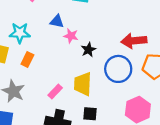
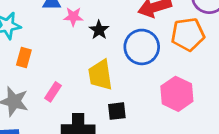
pink rectangle: (55, 92) -> (53, 92), moved

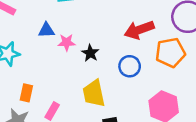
blue circle: (142, 47) -> (130, 66), size x0.7
orange rectangle: (24, 58) -> (26, 93), moved

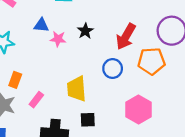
red arrow: (139, 30) -> (126, 37), turned -48
black star: (90, 53) -> (85, 31), moved

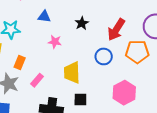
pink star: (58, 39) -> (55, 42), moved

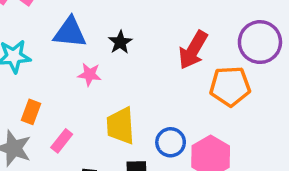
blue triangle: (44, 17) -> (70, 32), size x1.5
black star: (82, 23) -> (120, 42), moved
blue circle: (104, 56) -> (171, 142), moved

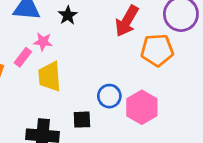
yellow trapezoid: (120, 126) -> (50, 77), moved
pink rectangle: (62, 141) -> (23, 57), moved

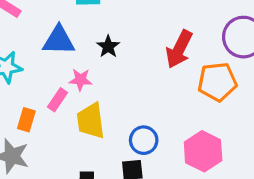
blue circle: (109, 96) -> (144, 140), moved

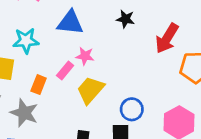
black star: (108, 46) -> (125, 19), moved, turned -30
yellow trapezoid: (91, 121) -> (90, 90), turned 44

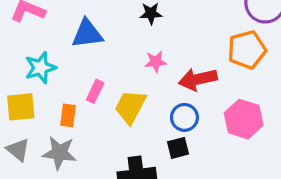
red arrow: (167, 38) -> (198, 79), moved, turned 60
pink star: (85, 56) -> (156, 62), moved

